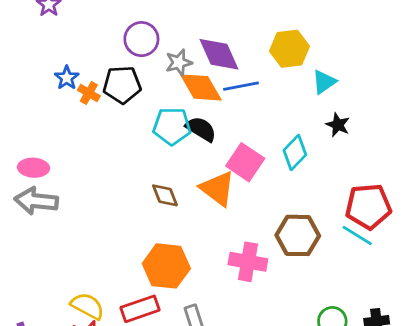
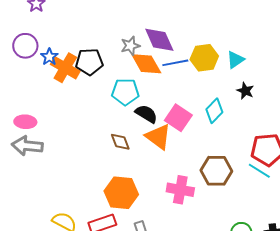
purple circle: (141, 39) -> (25, 46), moved
yellow hexagon: (289, 49) -> (204, 58), moved
orange cross: (89, 93) -> (65, 68), size x1.8
black semicircle: (201, 129) -> (146, 114), moved

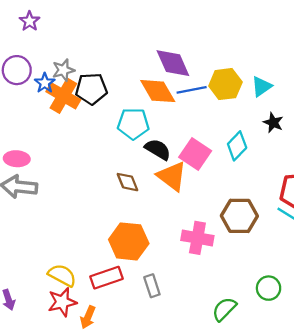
gray star: (130, 46) -> (63, 70), moved

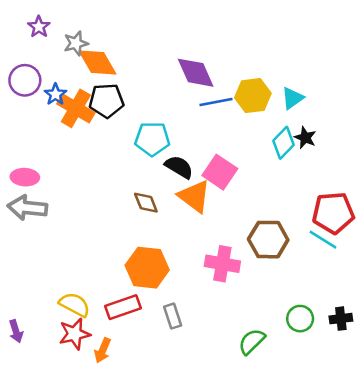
gray star: (63, 70) -> (76, 43), moved
orange diamond: (158, 91) -> (97, 62), moved
cyan diamond: (237, 146) -> (284, 143), moved

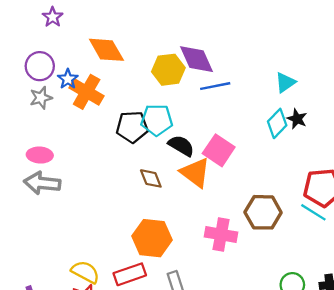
gray star: (76, 43) -> (41, 98), moved
yellow hexagon: (253, 96) -> (168, 70), moved
black pentagon: (106, 101) -> (132, 127), moved

